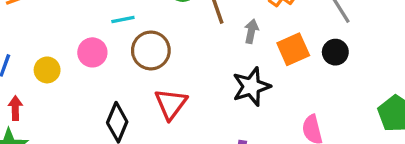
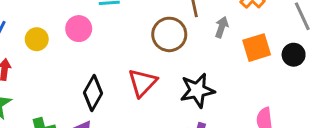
brown circle: (151, 50) -> (169, 34), moved
black star: (251, 87) -> (197, 90), moved

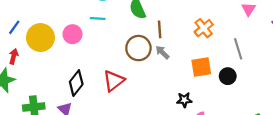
gray arrow: (222, 27) -> (162, 52), moved, turned -72
yellow circle: (37, 39) -> (40, 38), size x1.6
black star: (197, 90) -> (184, 100), moved, size x0.6

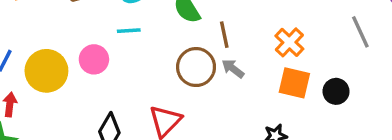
orange cross: (204, 28) -> (289, 42), moved
gray line: (238, 49) -> (360, 32), moved
orange square: (201, 67) -> (294, 83), turned 30

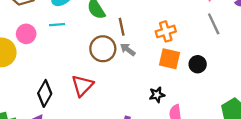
orange cross: (289, 42) -> (166, 31), turned 30
pink circle: (94, 59) -> (26, 34), moved

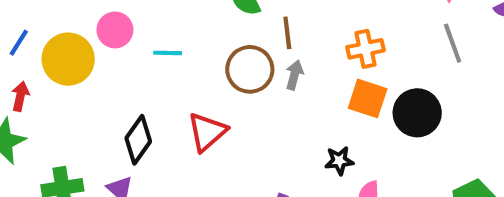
cyan line: (57, 25) -> (168, 53), moved
gray arrow: (128, 50) -> (294, 75), turned 63
black circle: (198, 64) -> (417, 113), size x1.5

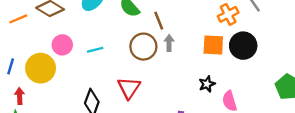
orange cross: (366, 49) -> (228, 14), moved

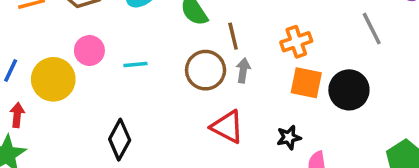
orange cross: (228, 14) -> (296, 42), moved
red triangle: (129, 88) -> (227, 127), moved, turned -45

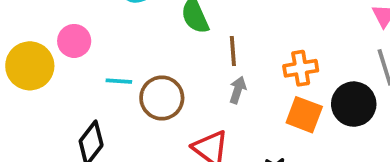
cyan line: (135, 65) -> (119, 81), moved
brown circle: (206, 70) -> (162, 98), moved
black circle: (349, 90) -> (354, 104), moved

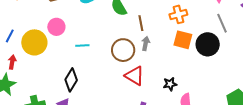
orange cross: (301, 68) -> (178, 14), moved
brown circle: (162, 98) -> (123, 50), moved
orange square: (304, 115) -> (183, 40), moved

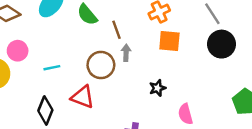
black circle: (208, 44) -> (222, 44), moved
red triangle: (135, 76) -> (83, 97), moved
black star: (170, 84) -> (157, 88), moved

